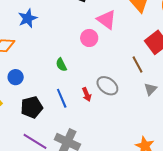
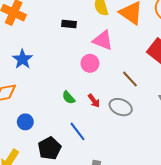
brown line: (137, 64) -> (130, 79), moved
red arrow: (87, 94) -> (94, 101), moved

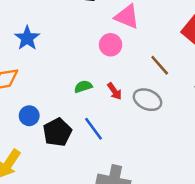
green semicircle: (69, 98) -> (83, 87), turned 112
black pentagon: (49, 148) -> (57, 132), moved

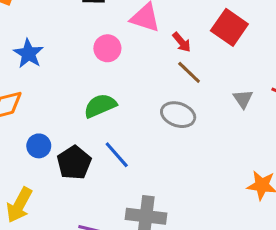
pink circle: (111, 45) -> (107, 48), moved
green semicircle: (83, 87) -> (100, 106), size x1.5
red arrow: (115, 91) -> (182, 42), moved

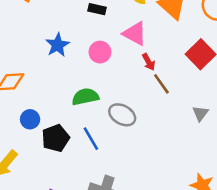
red arrow: (182, 42) -> (149, 62), moved
blue star: (28, 54) -> (57, 45), moved
gray ellipse: (178, 115) -> (122, 115), moved

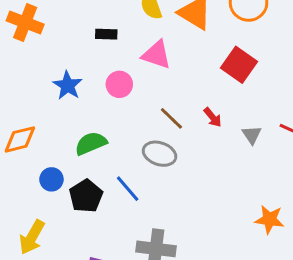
red arrow: (149, 62) -> (213, 117), moved
brown line: (161, 84) -> (171, 118), moved
green semicircle: (85, 97) -> (91, 143), moved

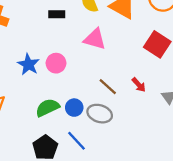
black rectangle: (106, 34) -> (57, 14), moved
pink circle: (119, 84) -> (56, 63), moved
blue circle: (51, 179) -> (74, 108), moved

